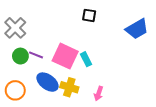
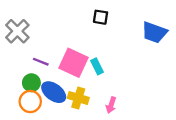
blue trapezoid: (137, 29) -> (154, 32), turned 50
green circle: (20, 56) -> (31, 83), moved
orange circle: (15, 90) -> (30, 101), moved

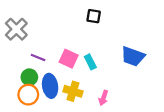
blue trapezoid: (154, 32) -> (133, 56), moved
pink square: (74, 63) -> (69, 59), size x0.7
blue ellipse: (54, 92) -> (50, 86), turned 45

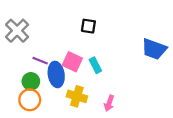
black square: (94, 16) -> (88, 26), moved
blue trapezoid: (133, 56) -> (154, 49), moved
blue ellipse: (50, 86) -> (56, 74), moved

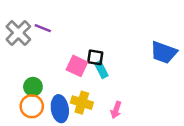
black square: (88, 26) -> (95, 57), moved
purple line: (40, 61) -> (43, 28), moved
blue ellipse: (56, 74) -> (60, 109), moved

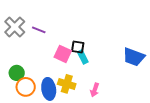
purple line: (43, 28) -> (39, 30), moved
blue trapezoid: (164, 53) -> (134, 57), moved
green circle: (33, 87) -> (17, 73), moved

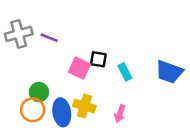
gray cross: (15, 27) -> (19, 34), turned 30
cyan rectangle: (83, 57) -> (125, 72), moved
green circle: (17, 73) -> (39, 92), moved

